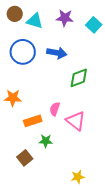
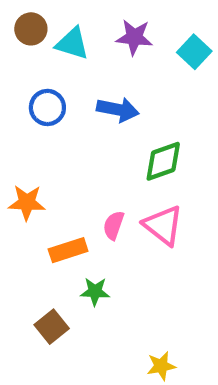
blue circle: (23, 52) -> (47, 107), size x0.7
pink triangle: (76, 121) -> (163, 225), moved

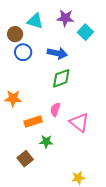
brown circle: (31, 29) -> (15, 34), moved
cyan square: (194, 52) -> (85, 32), moved
green diamond: (163, 161) -> (61, 78), moved
pink triangle: (163, 225) -> (79, 123), moved

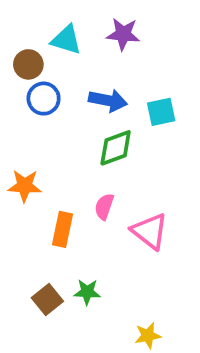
cyan square: (85, 32) -> (161, 112), moved, turned 35
orange rectangle: (33, 121) -> (63, 229), turned -60
green star: (46, 142) -> (87, 292), moved

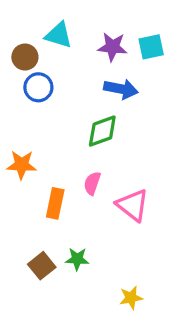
purple star: (123, 34) -> (112, 47), moved
blue arrow: (108, 100) -> (121, 89), moved
cyan square: (161, 112) -> (151, 47), moved

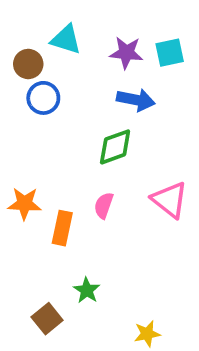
orange star: (22, 165) -> (24, 204), moved
pink triangle: (133, 205) -> (170, 200), moved
green star: (77, 259) -> (87, 290), turned 30
brown square: (42, 266) -> (47, 319), moved

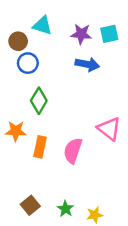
green diamond: (115, 147) -> (39, 101), moved, turned -40
pink semicircle: (104, 205) -> (73, 151), moved, size x1.5
green star: (87, 290) -> (65, 209), moved

